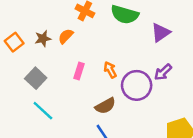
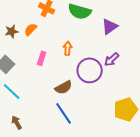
orange arrow: (110, 70) -> (68, 48), moved, turned 32

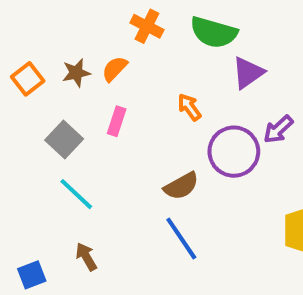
purple triangle: (110, 26) -> (248, 73), moved
orange arrow: (68, 48) -> (189, 107), turned -40
pink rectangle: (42, 58) -> (117, 121), moved

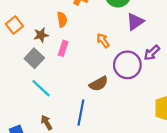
orange semicircle: (115, 69) -> (62, 19), turned 128
brown star: (76, 73) -> (41, 35), moved
blue line: (181, 238) -> (81, 113), moved, turned 45

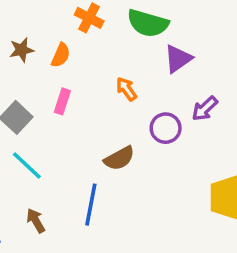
orange semicircle: (62, 19) -> (61, 55), turned 32
brown star: (41, 35) -> (22, 50), moved
purple circle: (127, 65) -> (166, 128), size x0.7

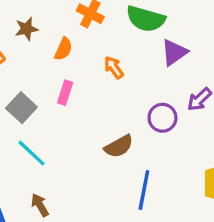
brown star: (22, 50) -> (26, 29), moved
orange arrow: (126, 89) -> (114, 67), moved
blue line: (91, 205) -> (144, 190), moved

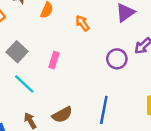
pink rectangle: (65, 93) -> (54, 60), moved
brown semicircle: (119, 146) -> (62, 115), moved

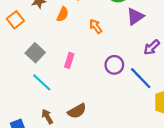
purple circle: (117, 59) -> (114, 65), moved
blue line: (104, 110) -> (141, 78), moved, turned -55

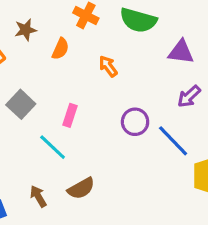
purple triangle: (135, 16) -> (181, 52), moved, turned 42
cyan line: (42, 82) -> (53, 147), moved

